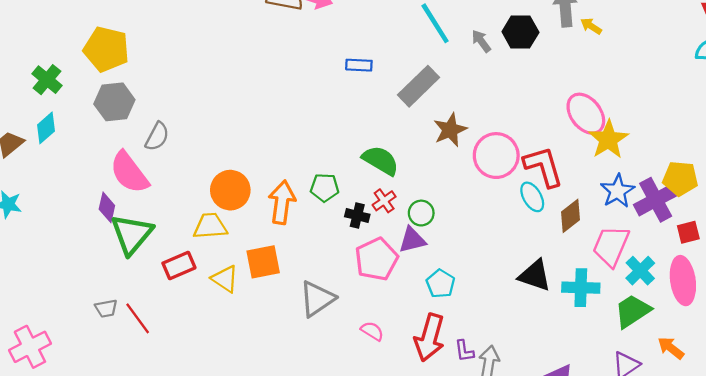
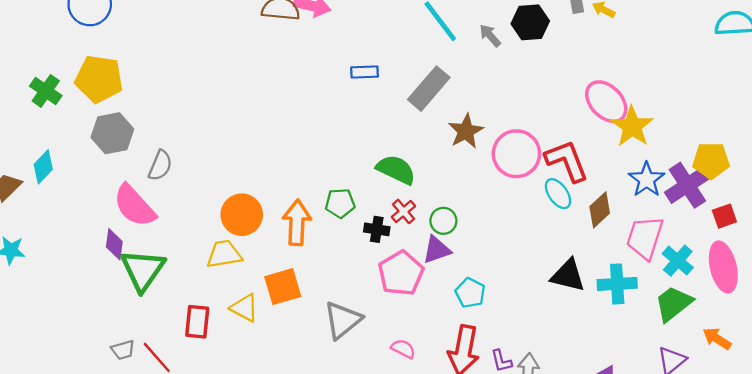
green cross: (47, 80) -> (46, 91), moved
red rectangle: (179, 265) -> (197, 322), moved, turned -56

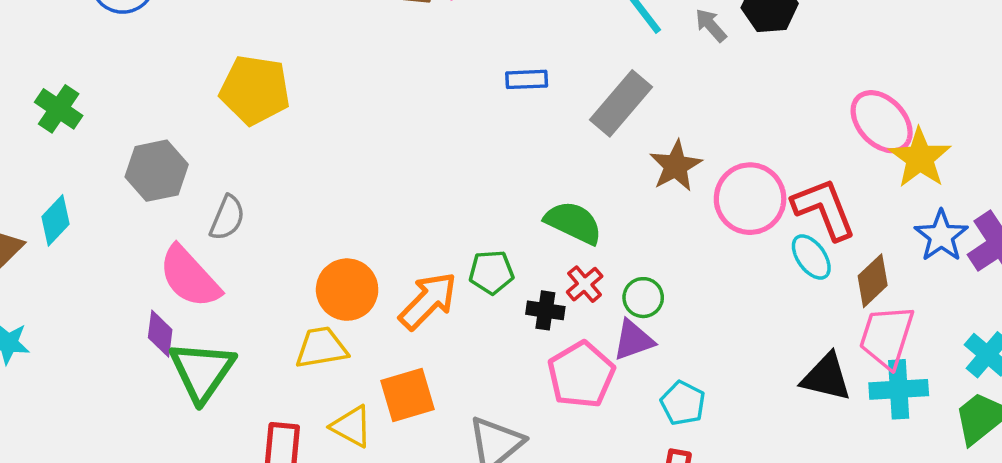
yellow pentagon: (99, 79) -> (255, 90), moved
orange arrow: (297, 223) -> (428, 301), turned 42
pink trapezoid: (645, 238) -> (887, 337), moved

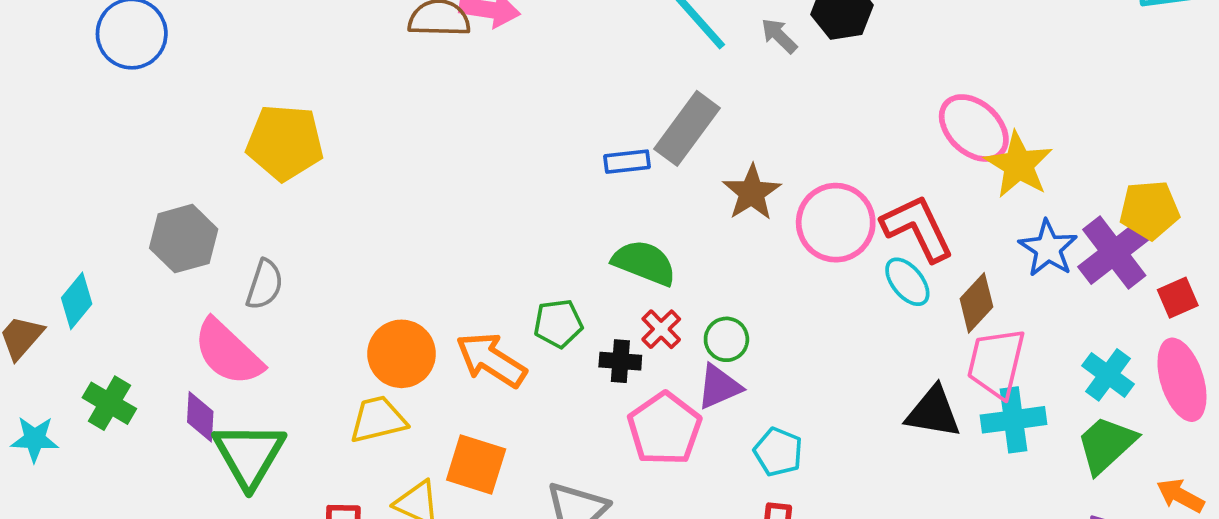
blue rectangle: (527, 79) -> (627, 162), moved
green cross: (59, 109) -> (109, 403), moved
orange arrow: (428, 301) -> (491, 360), turned -98
orange square: (408, 395) -> (476, 464), turned 38

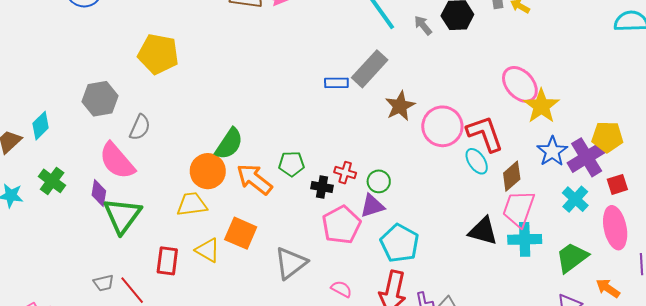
green semicircle: (644, 263) -> (229, 144), moved, turned 96
red cross: (661, 329) -> (345, 173), turned -35
cyan cross: (1108, 375) -> (575, 199), moved
cyan pentagon: (778, 452) -> (400, 243), size x1.5

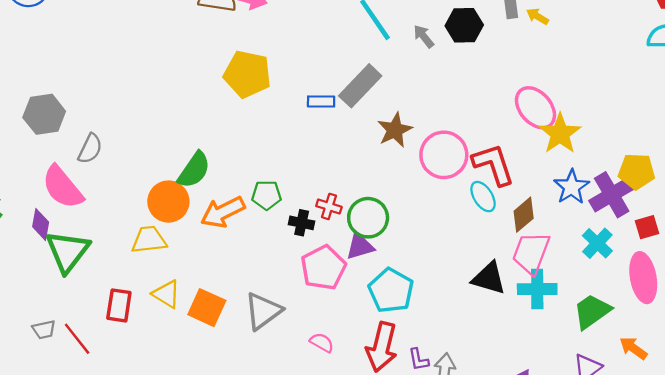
yellow pentagon: (158, 54) -> (247, 74), moved
orange arrow: (254, 179) -> (223, 212), turned -66
green circle: (379, 181) -> (368, 218), size x1.5
orange square: (241, 233) -> (207, 308), moved

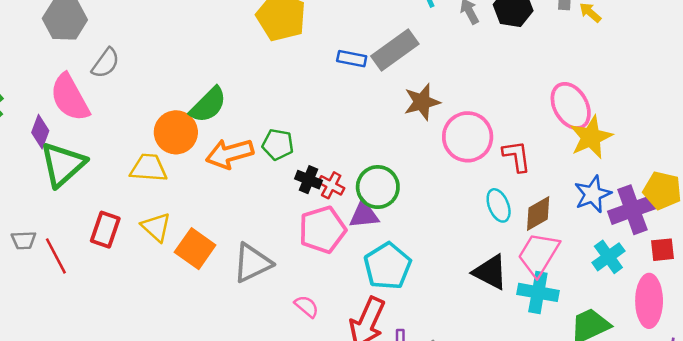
red L-shape: (493, 164) -> (517, 156), size x0.7
cyan ellipse: (483, 197) -> (499, 205), moved
red cross: (329, 206) -> (331, 185), moved

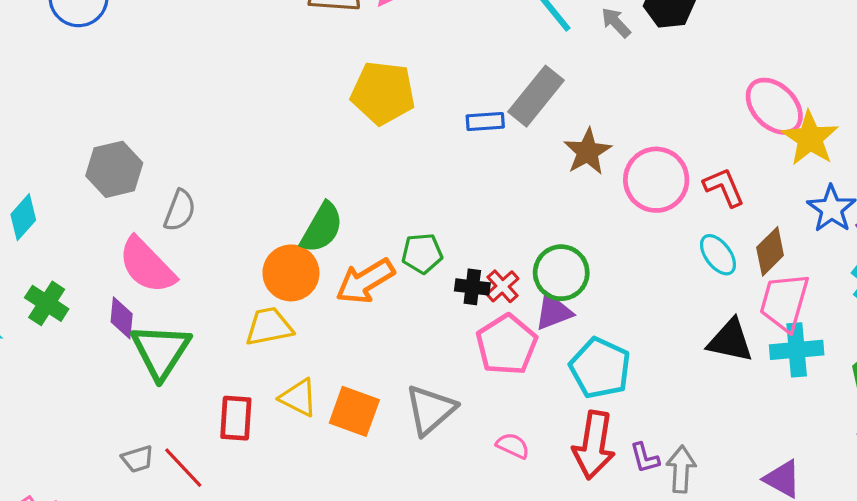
red cross: (331, 185) -> (502, 286), turned 35

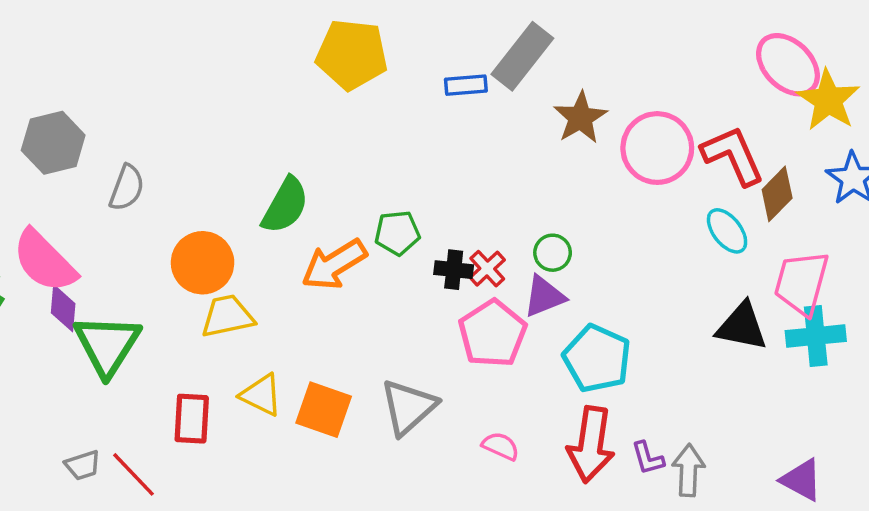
red L-shape: (724, 187) -> (733, 156), size x1.4
brown diamond: (770, 251) -> (777, 194), moved
pink semicircle: (147, 265) -> (44, 261), moved
orange circle: (291, 273) -> (203, 263), moved
green circle: (561, 273) -> (553, 253), size x0.6

